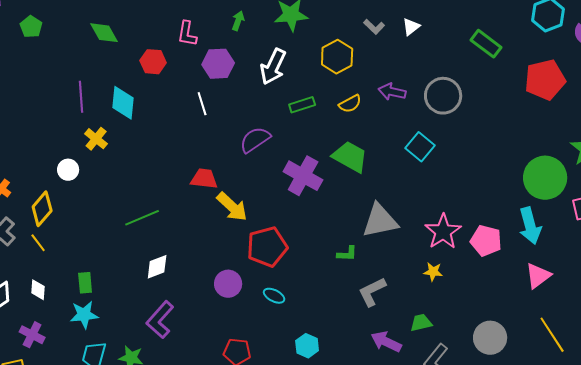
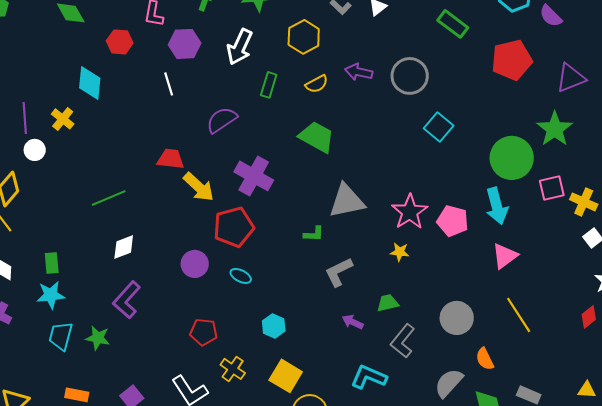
purple line: (81, 97) -> (25, 118), moved
green rectangle: (302, 105) -> (269, 85), turned -55
cyan square: (420, 147) -> (439, 127), moved
purple cross: (303, 176) -> (254, 176), moved
purple arrow: (386, 342) -> (353, 322), size x0.7

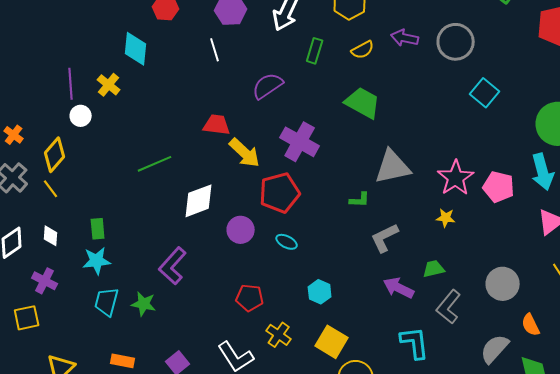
white diamond: (124, 247) -> (199, 201), moved, size x1.4
purple arrow: (353, 322) -> (399, 288), size x1.4
cyan L-shape: (369, 377) -> (415, 343), turned 60

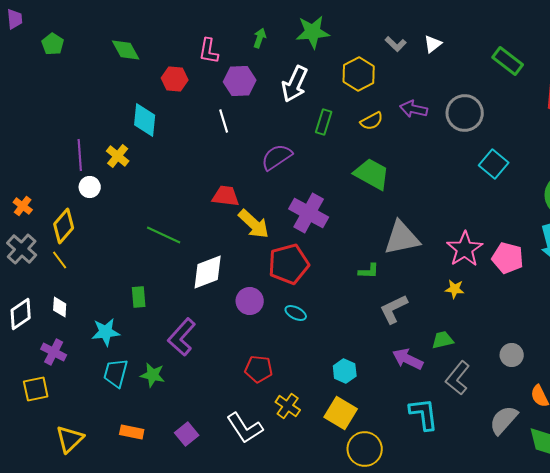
green line: (155, 164) -> (164, 235), turned 48
green rectangle: (98, 229) -> (139, 297), moved
gray circle: (503, 284) -> (512, 355), size x0.7
cyan hexagon: (320, 292) -> (345, 371), moved

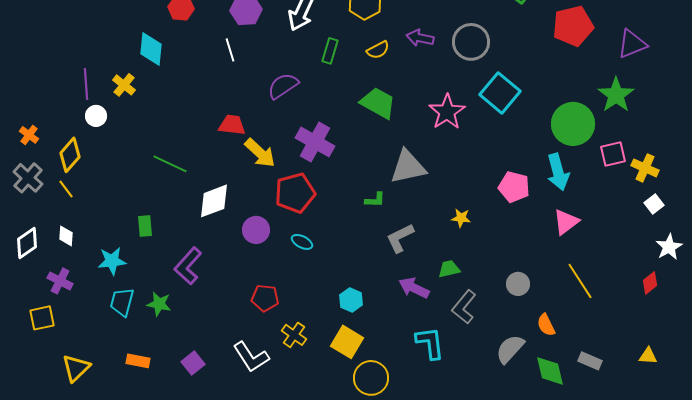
cyan square: (494, 164) -> (500, 93), size x1.4
pink star: (465, 249) -> (447, 112), moved

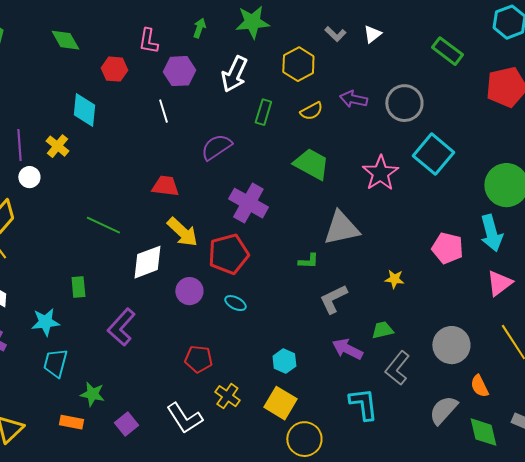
yellow arrow: (260, 153) -> (182, 232), moved
gray circle: (518, 284) -> (451, 345), size x1.6
green star: (159, 304) -> (92, 394), moved

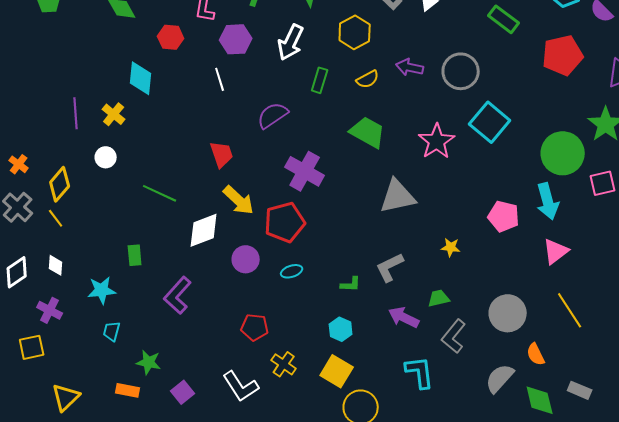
white circle: (29, 177) -> (106, 157), moved
red trapezoid: (165, 186) -> (222, 154), turned 64
green L-shape: (308, 261) -> (351, 284), moved
cyan ellipse: (235, 303) -> (292, 271), turned -45
cyan trapezoid: (55, 363) -> (112, 331), size x0.7

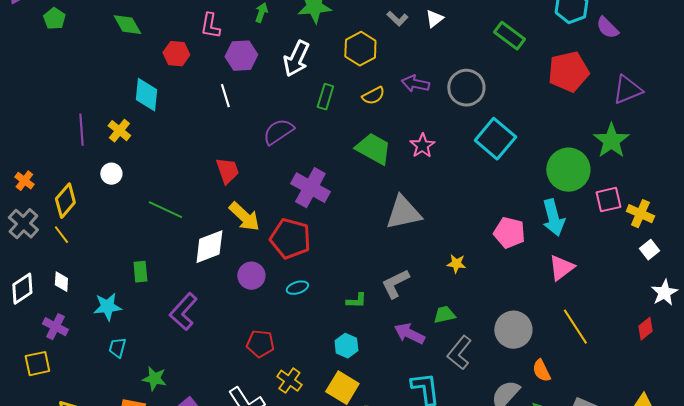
pink star: (437, 141) -> (422, 146), moved, size x0.7
red pentagon: (285, 222) -> (290, 239), turned 30

